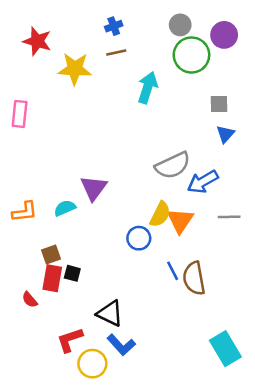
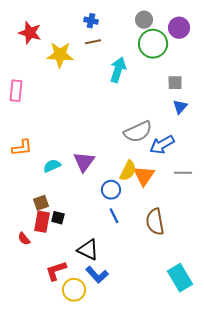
blue cross: (114, 26) -> (91, 21), turned 32
purple triangle: (94, 188) -> (84, 162), moved
orange L-shape: (25, 212) -> (22, 148), moved
blue line: (173, 271) -> (114, 216), moved

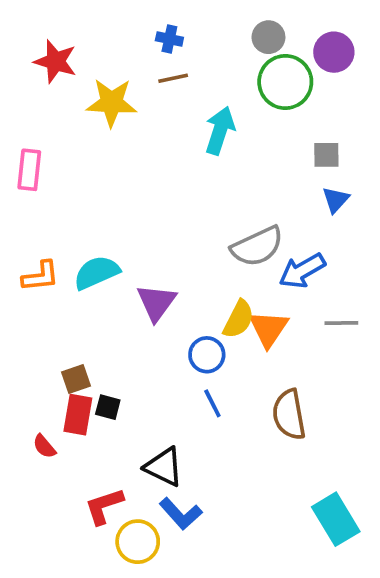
cyan semicircle: (52, 166) -> (97, 273), moved, size x1.4

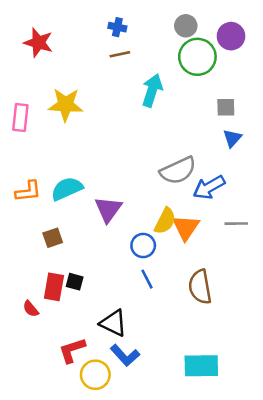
yellow star: (112, 103) -> (66, 105), moved
brown square: (76, 379) -> (53, 238), moved
cyan rectangle: (336, 519) -> (201, 366), moved, turned -60

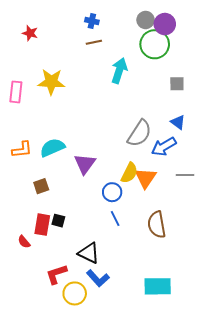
purple circle: (231, 36) -> (165, 24), moved
red star: (38, 43) -> (30, 33), size x0.7
blue triangle: (232, 138) -> (178, 122), moved, turned -35
gray semicircle: (178, 171) -> (139, 133), turned -32

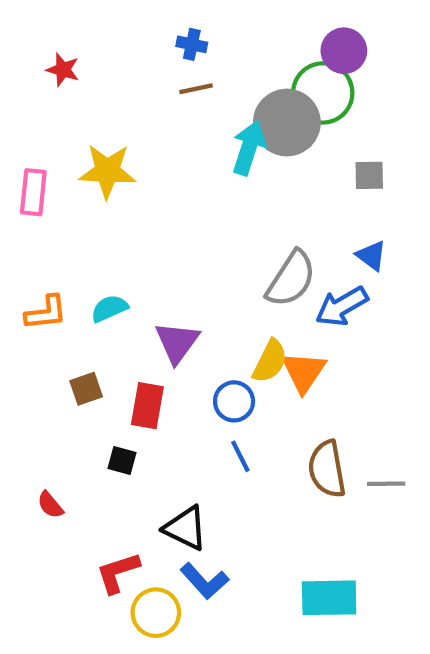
gray circle: (146, 20) -> (287, 123), moved, size x1.8
cyan semicircle: (52, 148) -> (109, 308), size x0.7
gray line: (185, 175) -> (386, 484), moved
red rectangle: (42, 225) -> (147, 406), moved

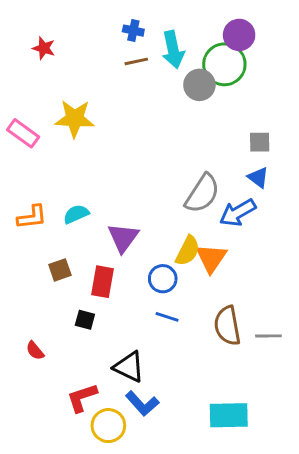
gray circle: (287, 123) -> (199, 85), size x0.7
cyan arrow: (249, 148) -> (173, 50), moved, turned 150
gray square: (369, 175) -> (260, 142), moved
pink rectangle: (33, 192) -> (23, 133), turned -60
blue line: (240, 456) -> (167, 317), turned -45

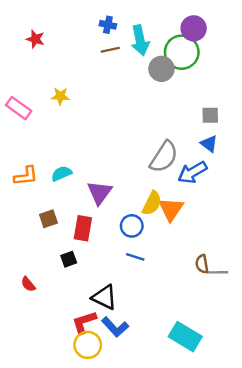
yellow star: (75, 119) -> (60, 96), size x0.6
black square: (85, 320) -> (69, 259), turned -35
brown semicircle: (227, 326) -> (202, 264), moved, size x0.6
red L-shape: (82, 398) -> (84, 322), moved
cyan rectangle: (229, 415) -> (185, 337), turned 32

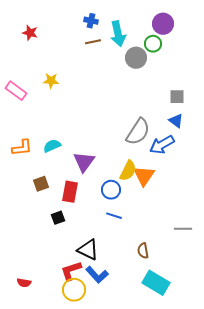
green circle: (182, 52) -> (153, 44), size x0.6
brown semicircle: (202, 264) -> (143, 251), moved
red semicircle: (28, 284) -> (24, 283), moved, turned -40

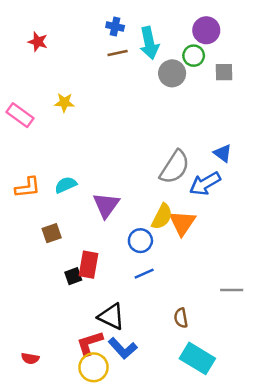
gray square: (177, 97) -> (224, 72), moved
red rectangle: (70, 192) -> (88, 265), moved
blue line: (114, 216) -> (144, 274), turned -42

